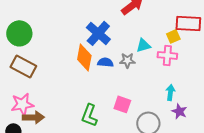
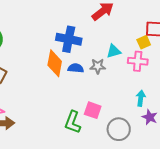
blue cross: (98, 33) -> (69, 39), turned -30
green L-shape: (89, 115) -> (73, 122), moved

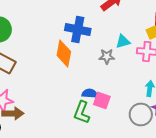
blue semicircle: (76, 68) -> (90, 93), moved
gray circle: (119, 129) -> (141, 114), moved

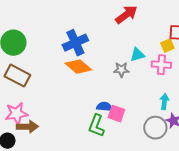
blue cross: (78, 29) -> (75, 43), moved, turned -35
orange diamond: (64, 53) -> (78, 67), turned -60

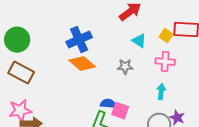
yellow square: (167, 46) -> (166, 36), moved, turned -32
cyan triangle: (137, 55) -> (139, 41), moved, turned 49
cyan arrow: (164, 102) -> (161, 92), moved

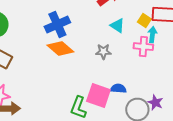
cyan arrow: (161, 92) -> (152, 35), moved
blue semicircle: (108, 104) -> (118, 89), moved
pink square: (120, 111) -> (98, 96), size x1.4

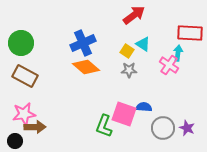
yellow square: (144, 21) -> (127, 51), moved
pink cross: (143, 47) -> (169, 65), turned 30
purple star: (155, 103) -> (187, 128), moved

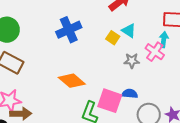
orange diamond: (86, 67) -> (72, 81), moved
gray star: (129, 70) -> (132, 61), moved

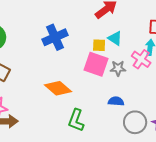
yellow square: (113, 38) -> (99, 45), turned -32
pink square: (110, 101) -> (96, 64), moved

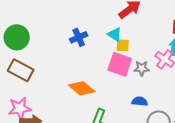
blue cross: (55, 37) -> (79, 37), size x0.7
cyan triangle: (115, 38) -> (115, 34), moved

